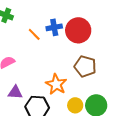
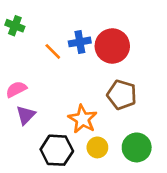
purple triangle: (15, 92) -> (26, 115), moved, turned -49
yellow circle: (75, 105) -> (97, 147), moved

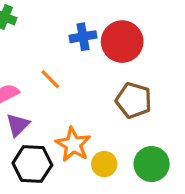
orange line: (53, 51) -> (50, 79), moved
orange star: (83, 119) -> (73, 144), moved
black hexagon: (57, 150) -> (32, 164), moved

